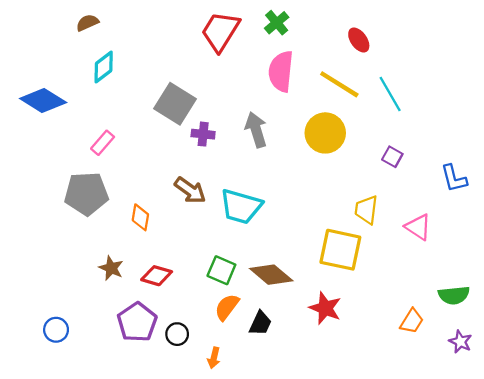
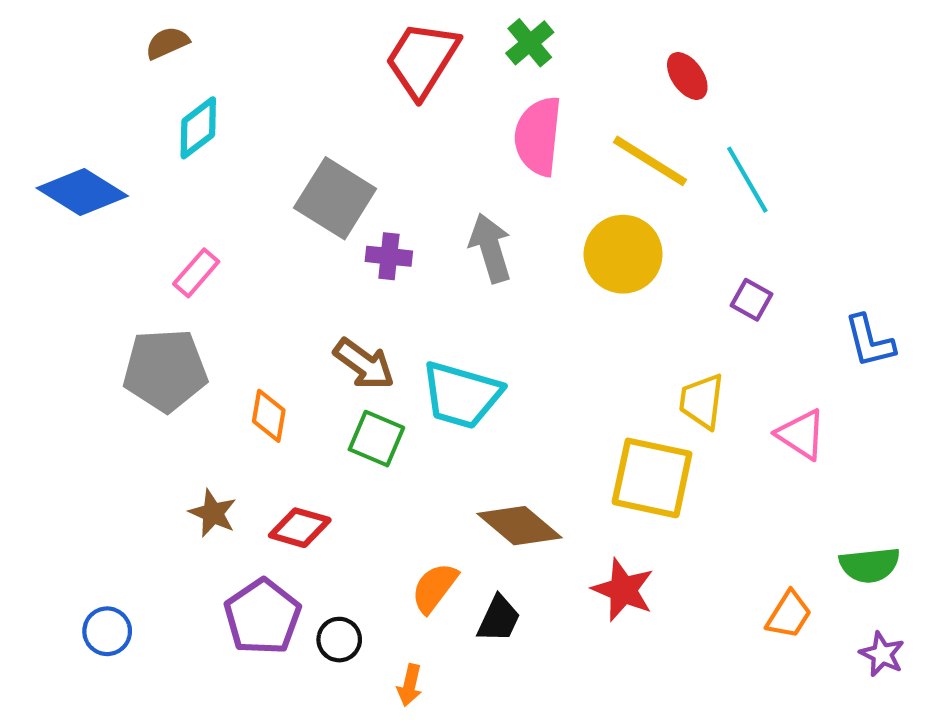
green square: (221, 270) -> (376, 439), moved

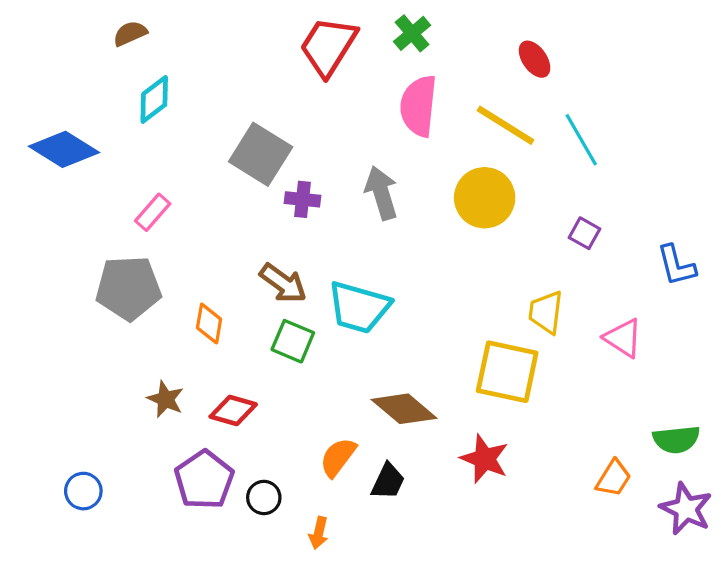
purple star: (882, 654) -> (686, 509), size x1.5

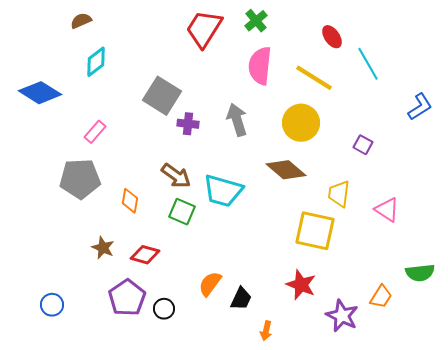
cyan line: (581, 140) -> (368, 64), moved
blue L-shape: (676, 265) -> (420, 107), moved, turned -108
brown diamond: (404, 409) -> (286, 170), moved
purple star: (686, 509) -> (342, 316), moved
orange arrow: (319, 533) -> (266, 331), moved

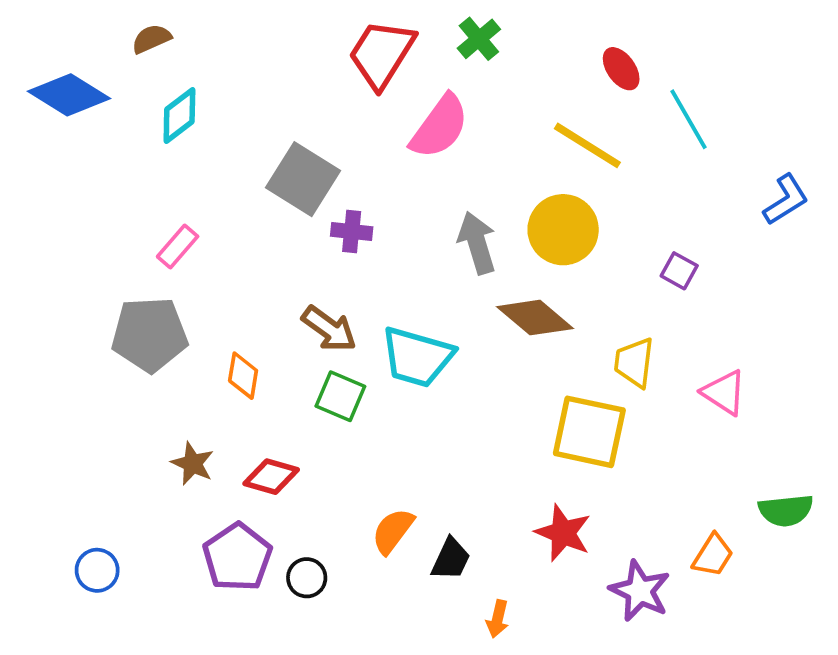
pink semicircle: (260, 66) -> (440, 127), moved, turned -150
blue diamond: (40, 93) -> (69, 95), moved
gray arrow: (237, 120) -> (477, 243), moved

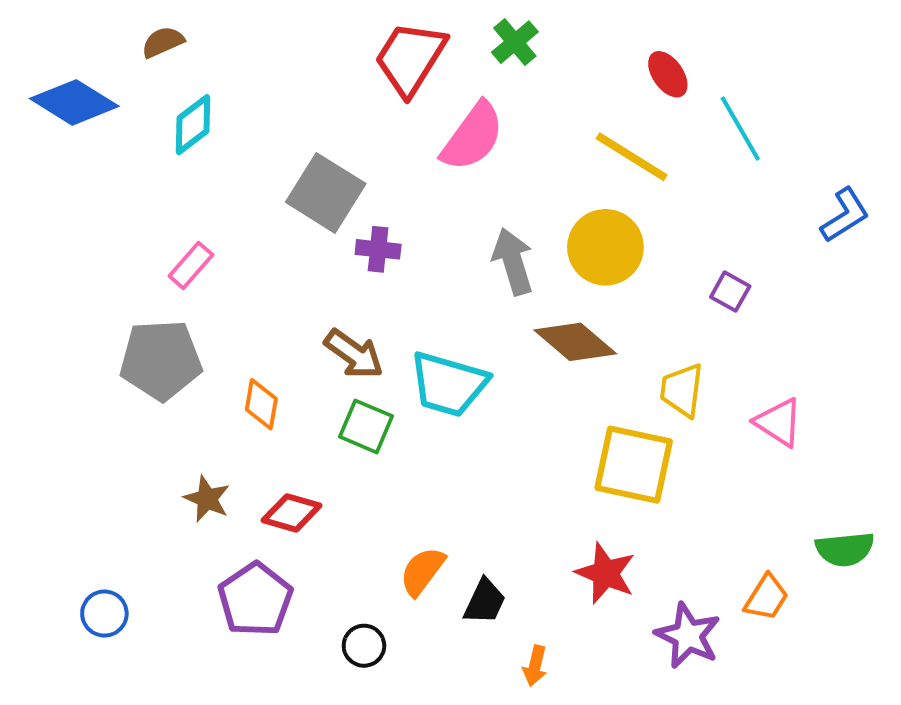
black circle: (307, 578) -> (364, 646), moved

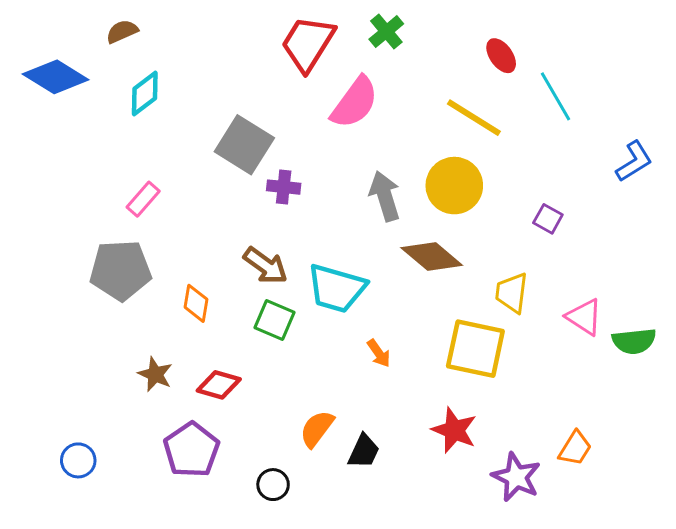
green semicircle: (845, 549) -> (634, 341), moved
orange arrow: (535, 666) -> (379, 353), moved, turned -48

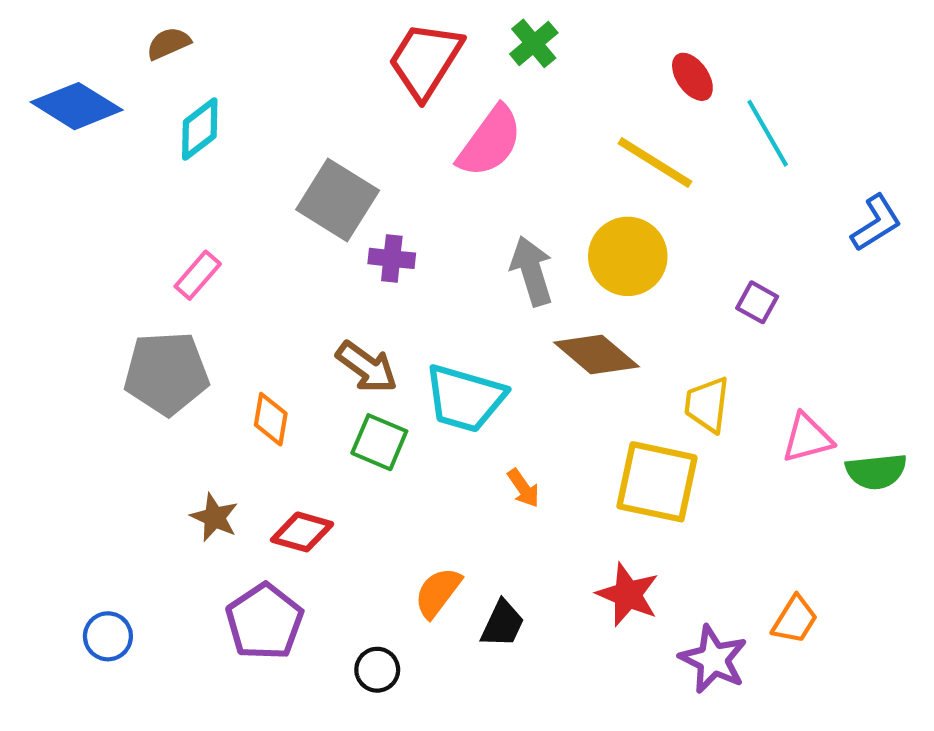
pink triangle: (584, 317) -> (807, 438), turned -48

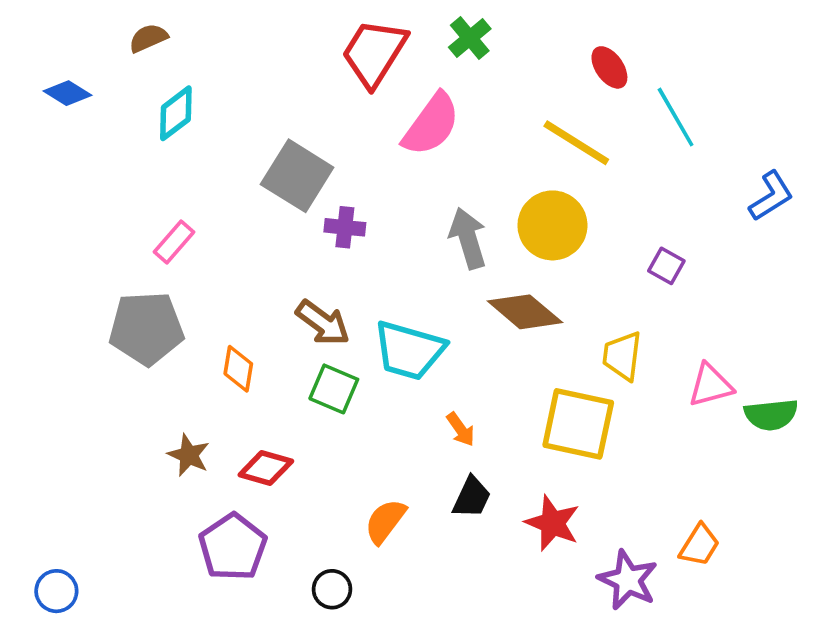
blue diamond: (77, 106) -> (67, 93), size x0.6
black trapezoid: (502, 624) -> (472, 497), moved
blue circle: (108, 636) -> (56, 591), moved

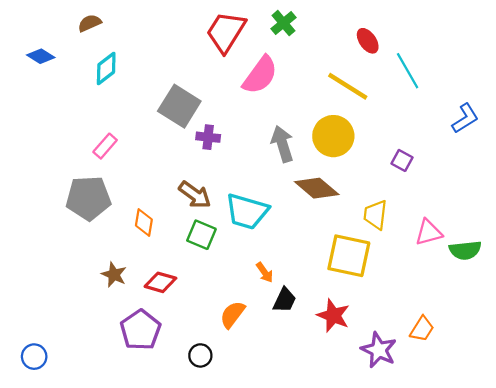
orange arrow: (461, 429) -> (265, 272), moved

